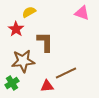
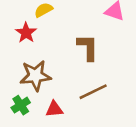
brown L-shape: (45, 42) -> (88, 47), moved
red triangle: (47, 86) -> (54, 109), moved

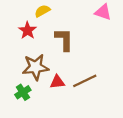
brown L-shape: (88, 47) -> (64, 40), moved
red triangle: (54, 109) -> (57, 82), moved

